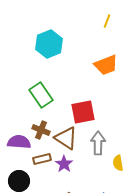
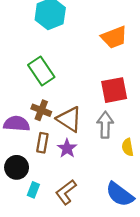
red square: (83, 112) -> (114, 90), moved
brown rectangle: (42, 159) -> (42, 143), turned -66

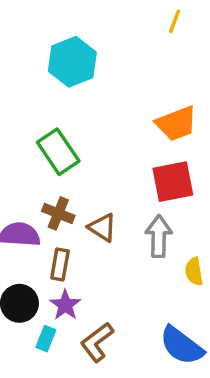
orange trapezoid: (114, 37) -> (176, 123), moved
brown triangle: (69, 119) -> (102, 227), size x0.7
purple star: (67, 148) -> (65, 305), moved

